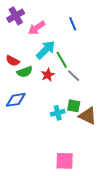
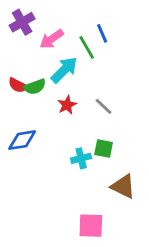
green line: (62, 60) -> (87, 47), moved
green semicircle: (25, 72) -> (35, 87), moved
brown triangle: (88, 116) -> (123, 186), moved

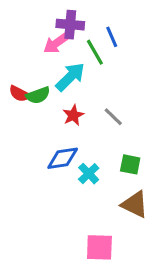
purple cross: (22, 22) -> (70, 25), moved, turned 35
blue diamond: (22, 140) -> (63, 158), moved
green square: (104, 148) -> (130, 164), moved
cyan cross: (81, 158) -> (89, 174), turned -30

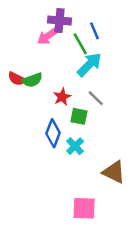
cyan arrow: (70, 77) -> (89, 65), moved
blue diamond: (63, 158) -> (53, 133), turned -60
green square: (130, 164) -> (79, 116), moved

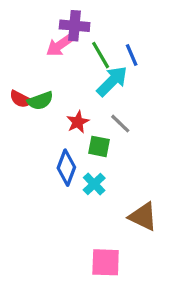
blue line: (94, 31) -> (132, 55), moved

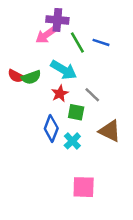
blue line: (132, 55) -> (101, 42), turned -49
cyan arrow: (112, 81) -> (64, 70), moved, turned 75
brown triangle: (143, 217) -> (110, 131), moved
pink square: (106, 262) -> (84, 187), moved

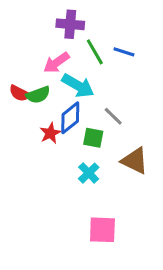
pink arrow: (46, 35) -> (56, 63), moved
red star: (60, 94) -> (50, 133), moved
blue diamond: (51, 128) -> (70, 118), moved, turned 30

